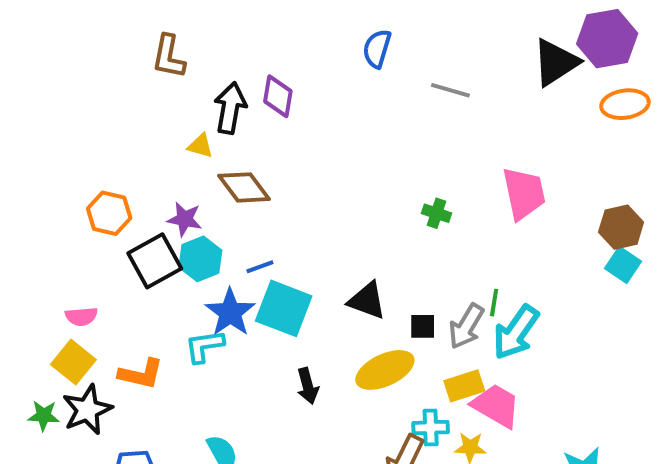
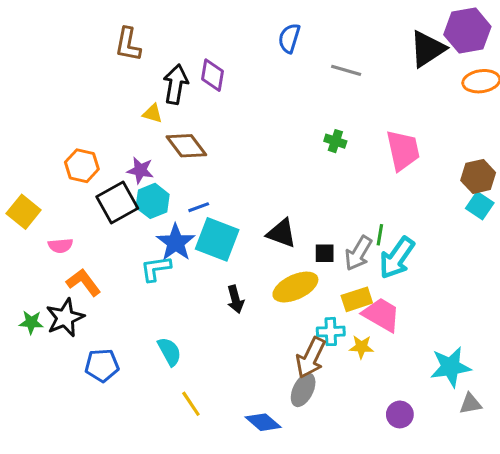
green cross: (437, 213) -> (335, 141), moved
yellow square: (73, 362) -> (24, 212), moved
orange L-shape: (141, 374) -> (83, 282), moved, turned -140

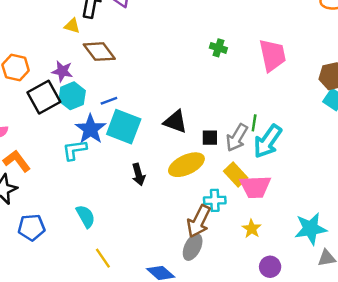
yellow rectangle: (357, 299) -> (236, 175), turned 65
pink trapezoid: (381, 315) -> (255, 187), turned 148
yellow star: (361, 347) -> (252, 229), moved, turned 30

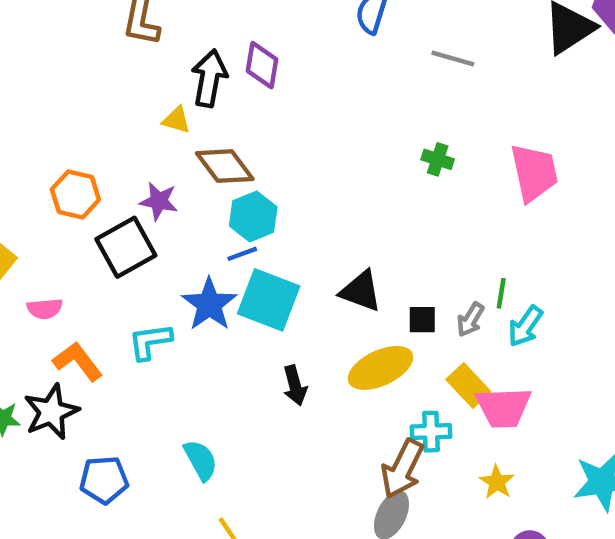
cyan hexagon: (72, 96) -> (253, 217), moved
gray arrow: (237, 138) -> (470, 320), size x0.7
cyan arrow: (268, 141) -> (525, 326), size x0.7
cyan L-shape: (75, 150) -> (150, 342), moved

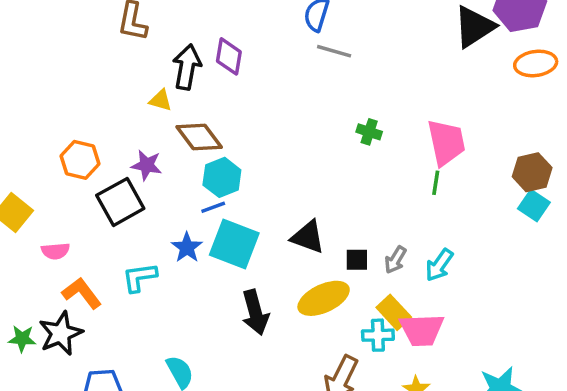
gray line: (453, 58) -> (334, 51), moved
green line: (501, 293) -> (436, 183), moved
blue star: (209, 304) -> (187, 248), size x0.7
black arrow: (295, 385) -> (255, 312), size x1.4
cyan cross: (431, 432) -> (378, 335), moved

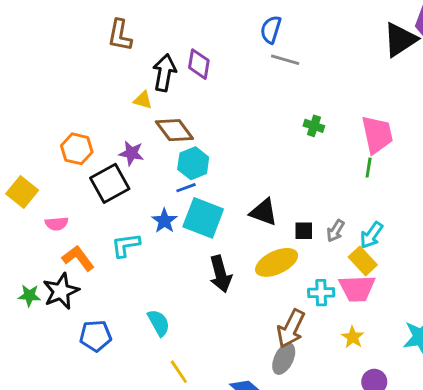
yellow rectangle: (394, 312) -> (363, 261), moved

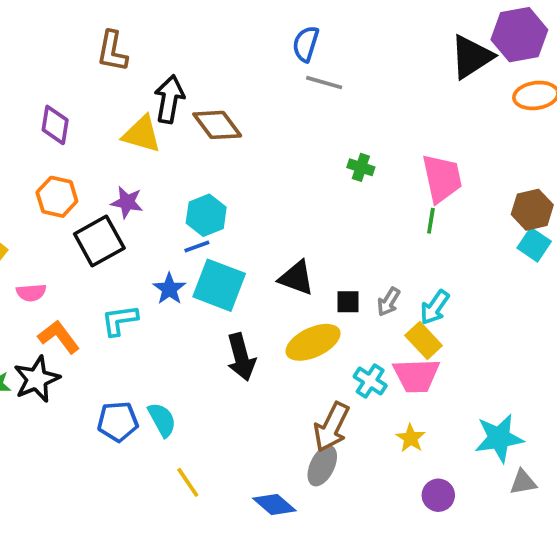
purple diamond: (199, 64) -> (55, 125), moved
yellow triangle: (143, 100) -> (142, 134), size x1.6
brown diamond: (174, 130) -> (217, 125), moved
cyan cross: (321, 293) -> (370, 381), turned 35
blue pentagon: (95, 336) -> (118, 422), moved

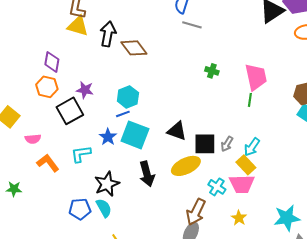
purple diamond: (55, 125) -> (52, 62), moved
yellow triangle: (142, 134) -> (78, 26), moved
black square: (348, 302) -> (205, 144), size x1.6
black star: (37, 379) -> (107, 184), moved

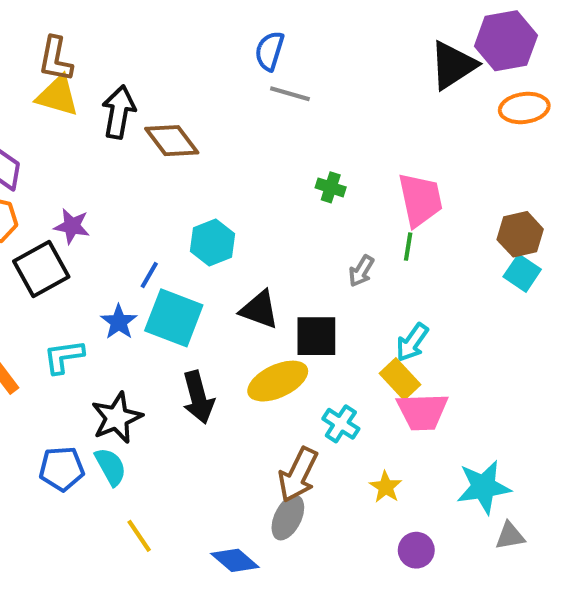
cyan hexagon: (128, 97) -> (212, 242), moved
blue line: (123, 114) -> (149, 275), turned -40
gray arrow: (227, 144) -> (361, 271), moved
pink trapezoid: (242, 184) -> (422, 412), moved

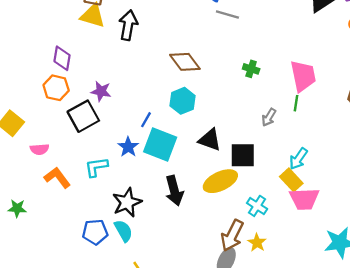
brown diamond: (172, 141) -> (185, 62), moved
yellow star: (386, 487) -> (257, 243), moved

